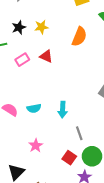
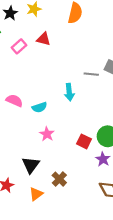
cyan semicircle: (34, 108) -> (39, 107), moved
gray line: (79, 133) -> (91, 74), moved, turned -56

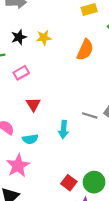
red triangle: (44, 39) -> (33, 104), moved, turned 32
pink star: (47, 134) -> (18, 166), moved, size x1.5

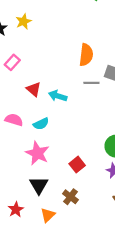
orange semicircle: (85, 50) -> (86, 55), moved
cyan arrow: (64, 130) -> (58, 96), moved, turned 120
red square: (69, 183) -> (77, 165), moved, turned 32

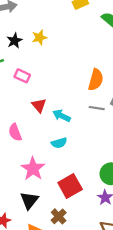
pink rectangle: (12, 62) -> (22, 76), turned 63
pink semicircle: (14, 120) -> (15, 132), turned -138
cyan semicircle: (41, 124) -> (59, 143), moved
red square: (77, 165) -> (70, 186), size x1.5

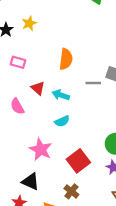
orange semicircle: (96, 80) -> (66, 59), moved
pink semicircle: (15, 132) -> (17, 106), moved
black triangle: (29, 200) -> (31, 182), moved, turned -36

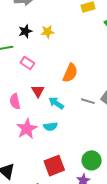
pink star: (41, 149) -> (27, 129), moved

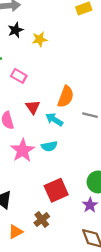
black star: (25, 31) -> (15, 30), moved
orange semicircle: (70, 73) -> (66, 97), moved

